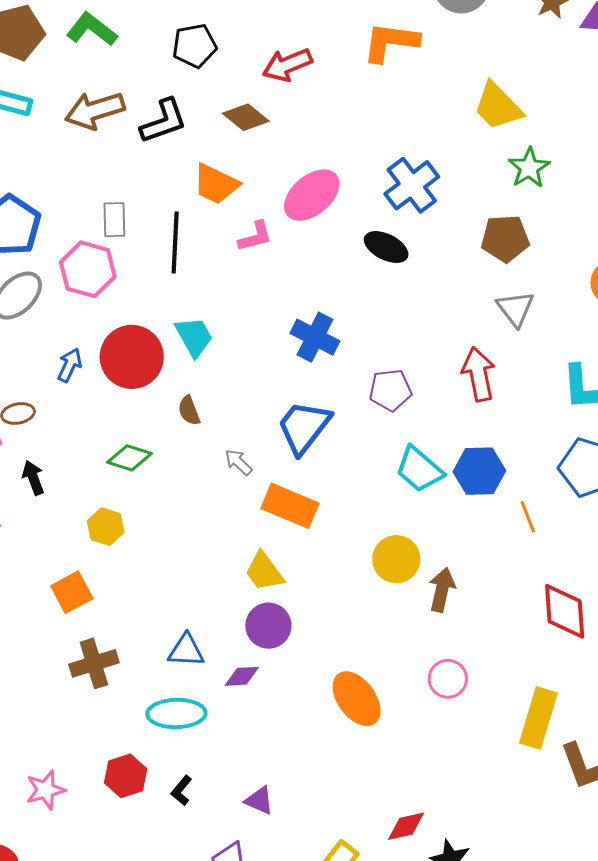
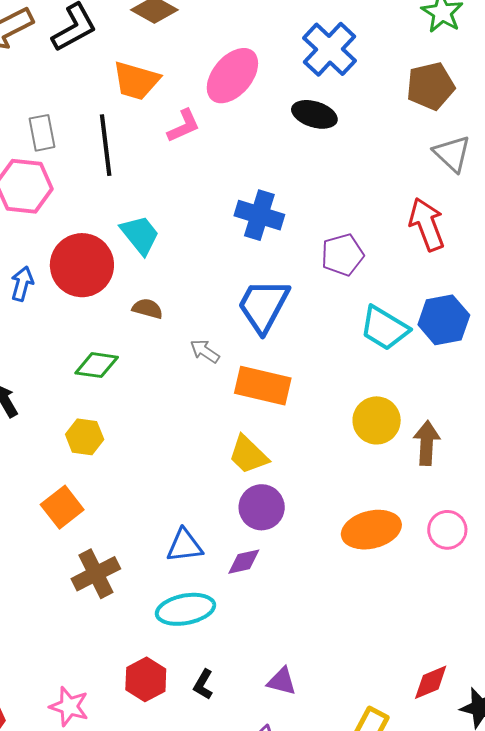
brown semicircle: (189, 411) -> (147, 309), turned 136
orange ellipse: (357, 699) -> (371, 530), moved, turned -58
pink star: (45, 790) -> (69, 706), turned -30

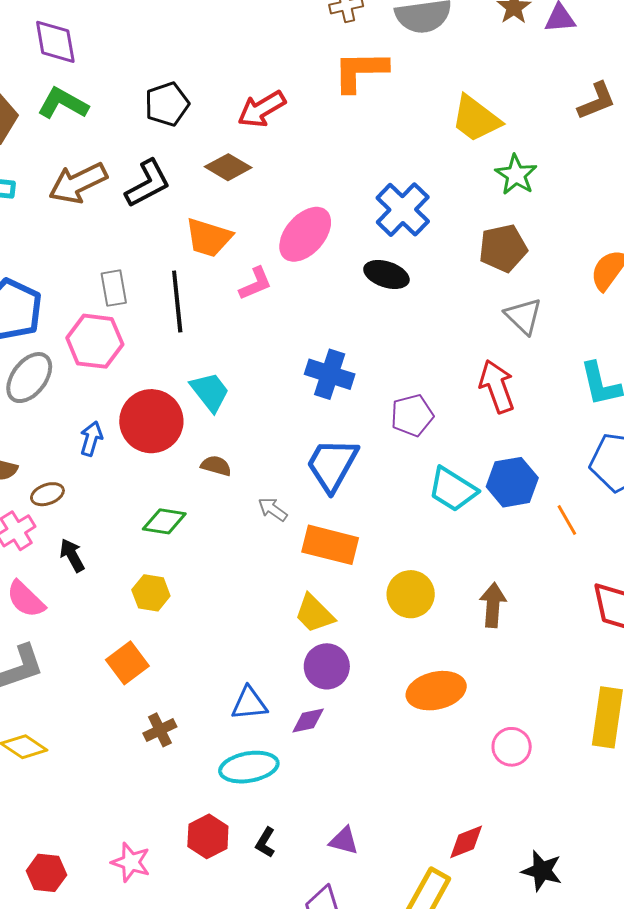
yellow circle: (377, 420) -> (411, 594), moved
pink circle: (447, 530) -> (512, 747), moved
brown cross: (96, 574) -> (160, 730), size x0.7
red diamond: (431, 682) -> (466, 842), moved

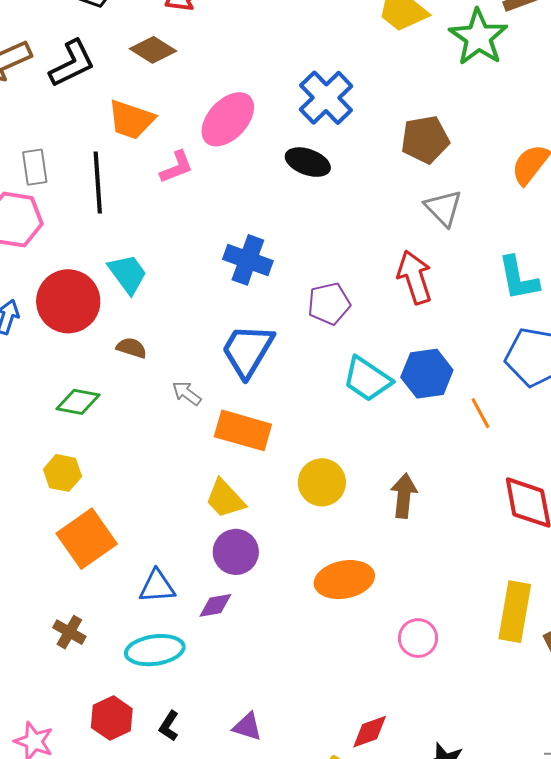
green star: (516, 175) -> (478, 37), moved, size x1.4
orange square: (127, 663) -> (87, 539), moved, size x1.4
brown cross: (160, 730) -> (69, 632), moved, turned -36

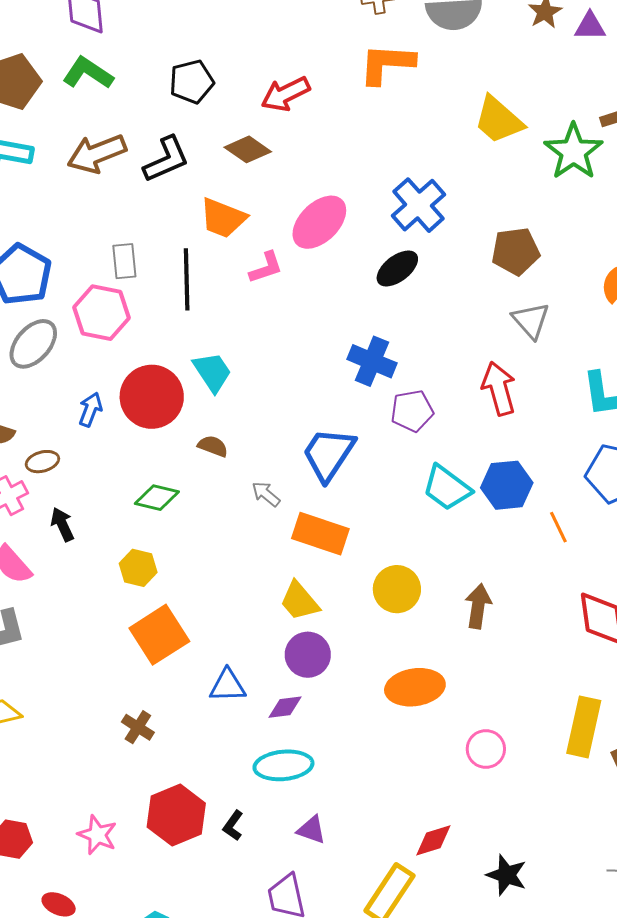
black ellipse: (308, 162) -> (397, 269), turned -60
blue cross: (248, 260) -> (372, 361), moved
cyan ellipse: (155, 650) -> (283, 765), moved
red hexagon: (112, 718) -> (176, 815), size x1.4

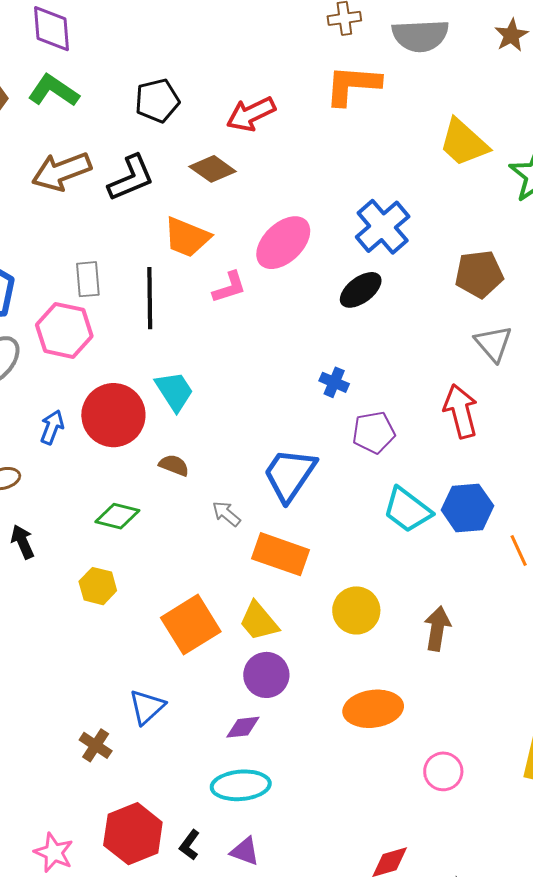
blue cross: (372, 361) -> (334, 382), size x0.6
orange square: (159, 635) -> (191, 625), moved
blue triangle: (227, 686) -> (147, 707), moved, turned -42
purple triangle: (311, 830) -> (245, 851), moved

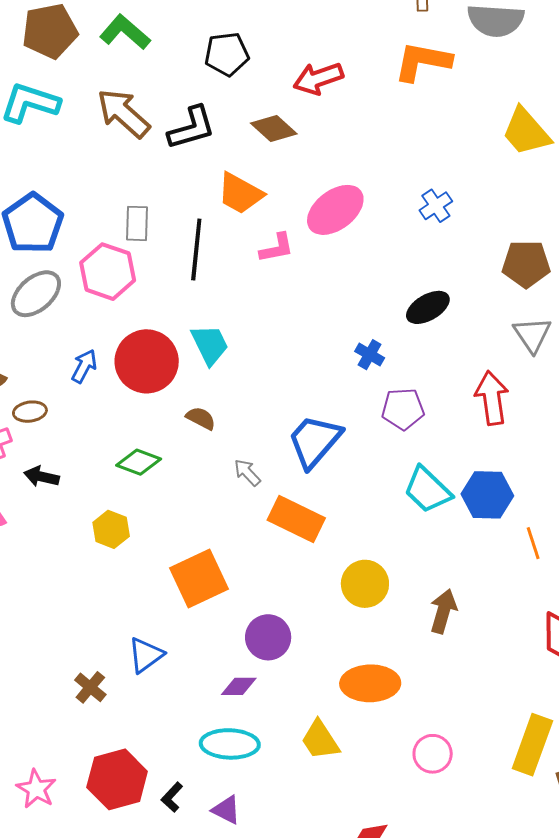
brown arrow: (62, 171) -> (123, 113), turned 56
blue cross: (383, 227) -> (436, 206), size x0.6
black ellipse: (361, 290) -> (428, 307), moved
black arrow: (23, 542) -> (42, 477), turned -60
yellow trapezoid: (259, 621) -> (320, 740), moved

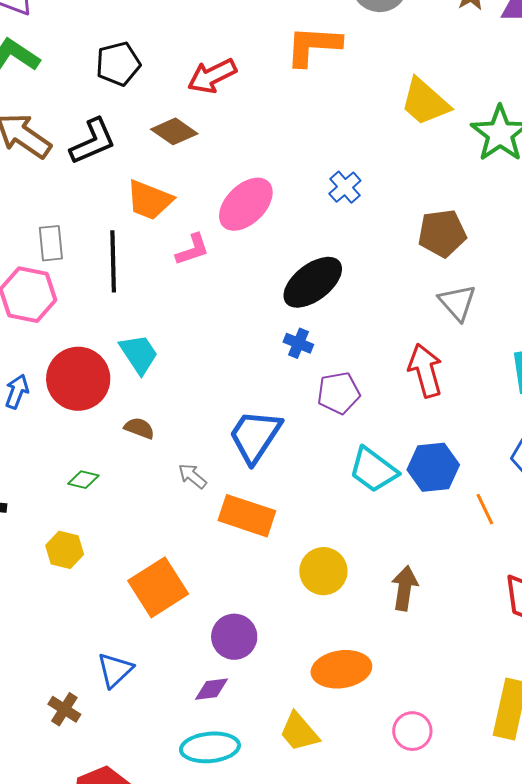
black ellipse: (428, 307) -> (313, 282), moved, size x1.4
green diamond: (139, 462) -> (83, 480), size x0.7

